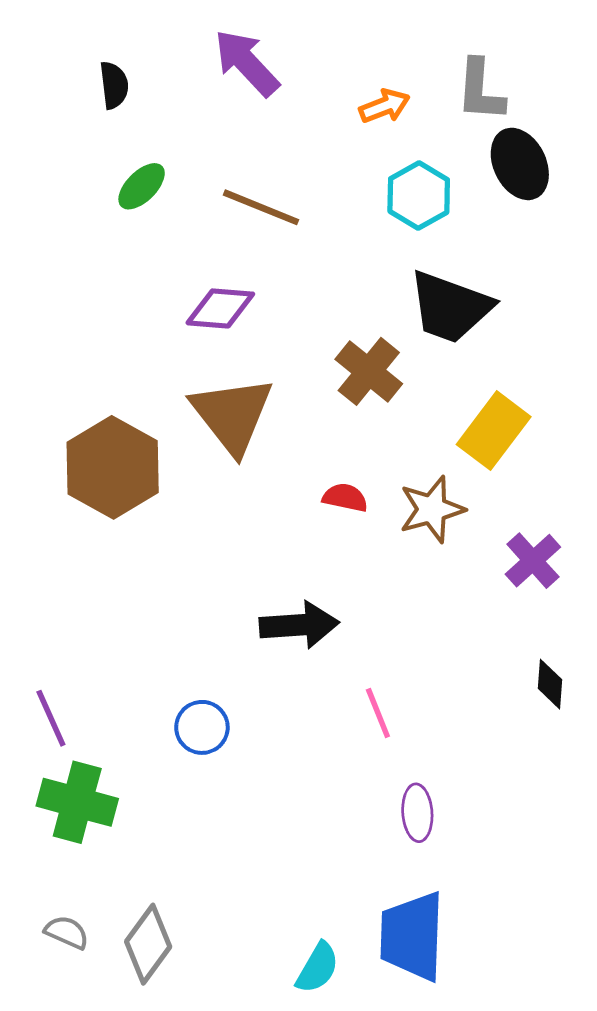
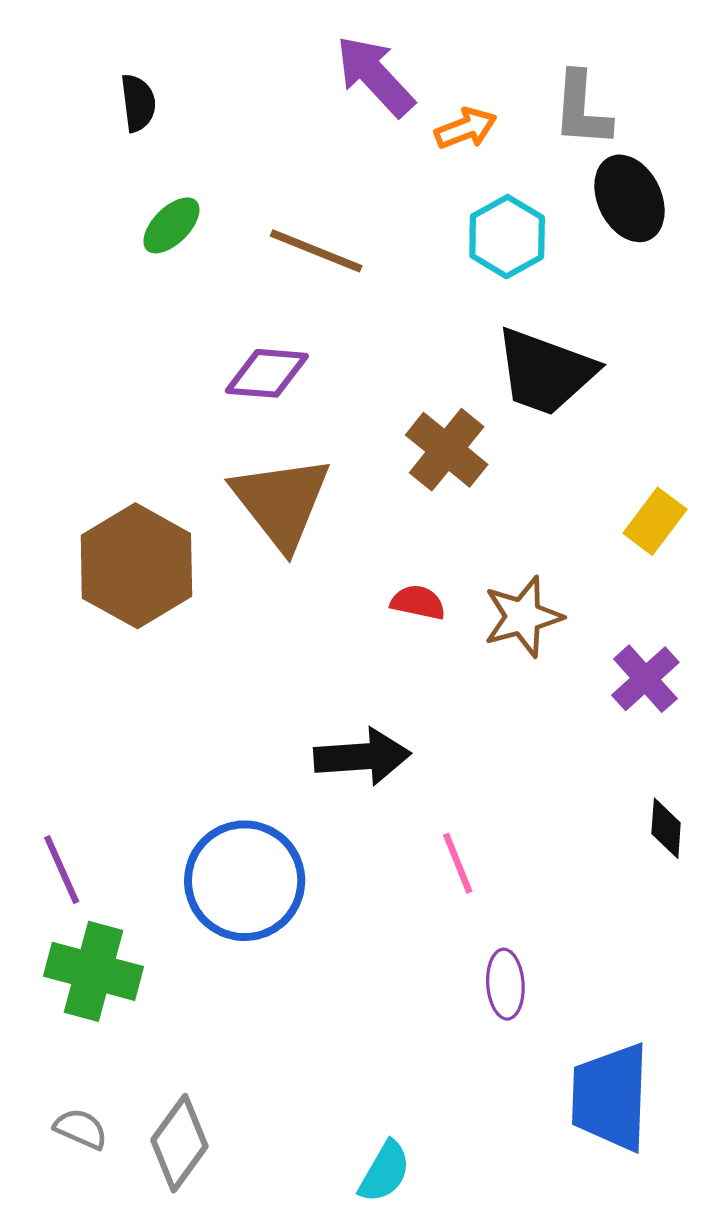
purple arrow: (247, 63) -> (375, 76), moved
yellow rectangle: (494, 431) -> (655, 521), moved, size x0.7
blue circle: (202, 727) -> (245, 881), size x1.8
blue trapezoid: (412, 936) -> (610, 1097), moved

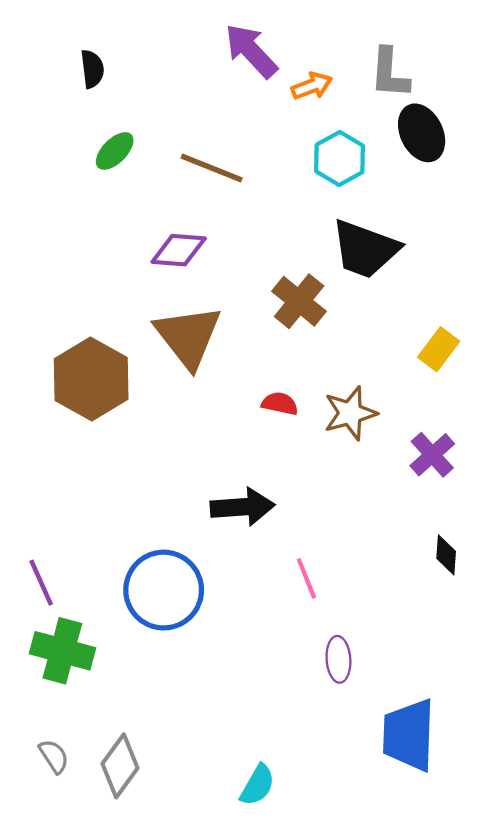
gray semicircle: (81, 1129) -> (54, 756), turned 33

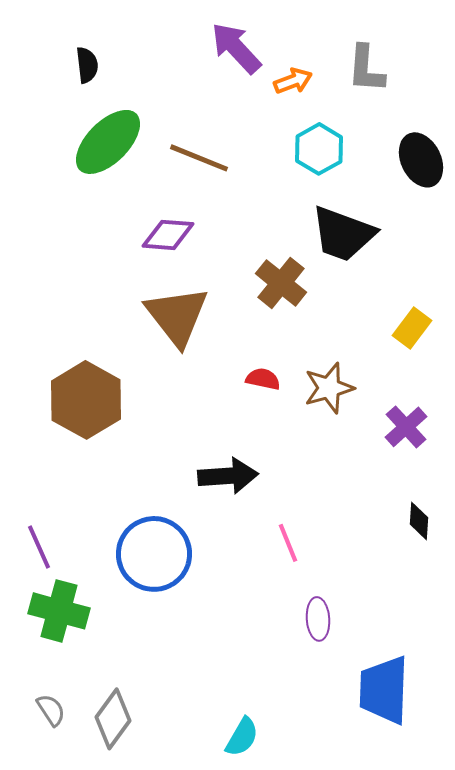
black ellipse: (422, 133) -> (421, 160), moved
green ellipse: (115, 151) -> (108, 142), size x1.8
brown hexagon: (91, 379) -> (86, 400), moved

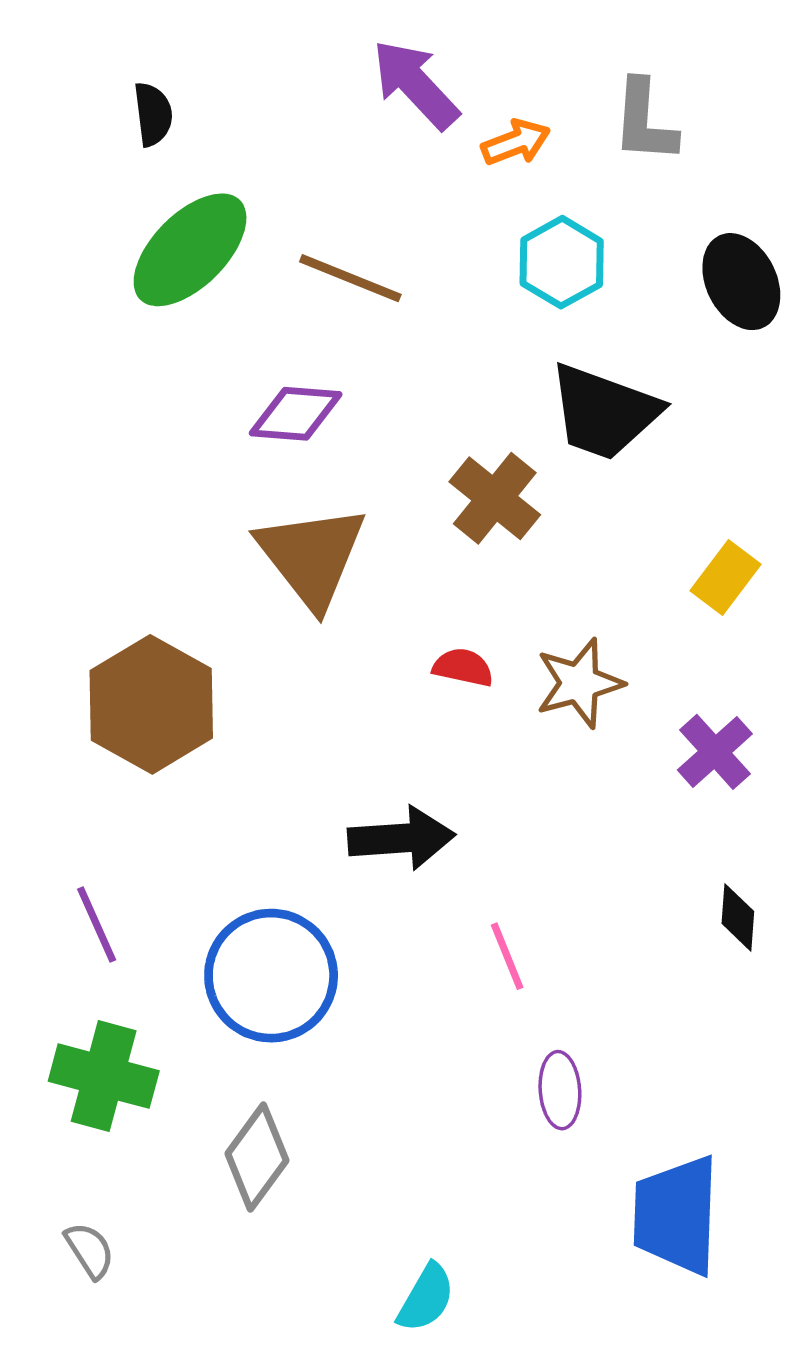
purple line: (39, 547) -> (97, 925), moved
gray diamond: (113, 719) -> (257, 1157), moved

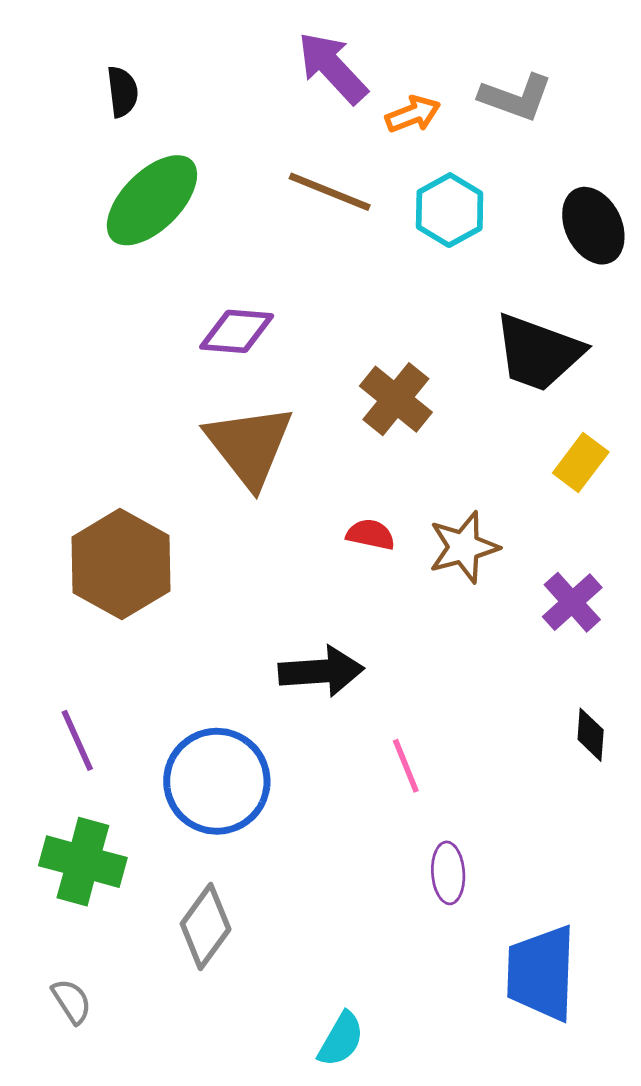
gray L-shape: (644, 121) -> (516, 97), turned -74
brown line: (350, 278) -> (330, 192), moved
black trapezoid: (604, 412) -> (538, 353), moved

